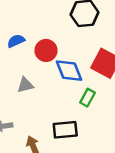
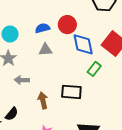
blue semicircle: (16, 41) -> (42, 28), moved

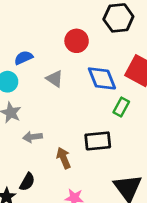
red circle: (67, 25) -> (77, 41), moved
blue semicircle: (42, 28) -> (24, 58), moved
gray triangle: (45, 50) -> (55, 79), moved, turned 48

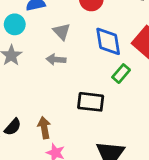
gray arrow: (33, 137) -> (56, 59), moved
brown arrow: (64, 158) -> (44, 128), moved

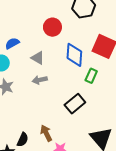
blue diamond: (108, 41) -> (74, 55), turned 30
black rectangle: (91, 102) -> (75, 104), turned -30

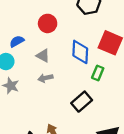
red circle: (52, 27) -> (48, 23), moved

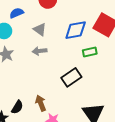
blue diamond: (80, 52) -> (76, 30), turned 70
green rectangle: (98, 73) -> (90, 52), turned 48

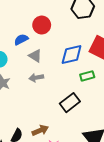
blue semicircle: (17, 13) -> (21, 39), moved
brown arrow: (41, 103) -> (40, 130), turned 91

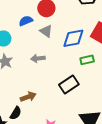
gray triangle: (35, 56) -> (46, 31), moved
brown arrow: (40, 130) -> (28, 97), moved

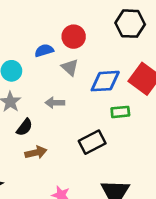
black semicircle: (16, 113) -> (24, 127), moved

